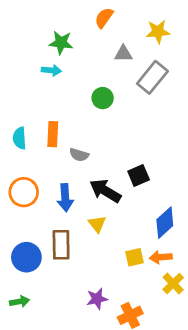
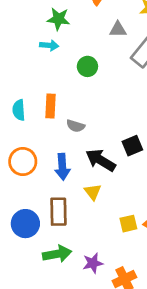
green circle: (103, 98) -> (87, 66), moved
green arrow: (20, 301) -> (57, 254), moved, size x1.5

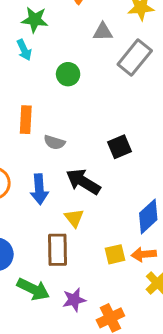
cyan arrow: (49, 45) -> (24, 50), turned 60
black square: (132, 146) -> (120, 147), moved
brown rectangle: (58, 212) -> (57, 250), moved
green arrow: (57, 254) -> (33, 289), turned 36

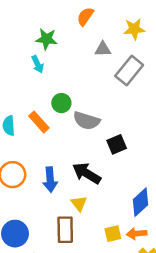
green circle: (68, 74) -> (61, 103), moved
orange rectangle: (26, 120) -> (39, 122), turned -45
gray semicircle: (54, 142) -> (87, 121), moved, size x1.5

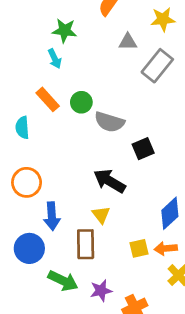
orange rectangle: (39, 122) -> (48, 99), moved
blue arrow: (50, 180) -> (52, 216), moved

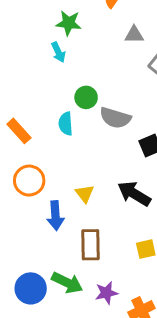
orange rectangle: (48, 99) -> (19, 131), moved
cyan semicircle: (22, 128) -> (66, 124), moved
black arrow: (109, 181) -> (134, 194), moved
yellow triangle: (101, 215) -> (85, 194), moved
blue circle: (29, 248) -> (31, 288), moved

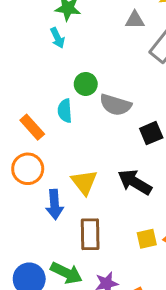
orange rectangle: (19, 131) -> (32, 127), moved
yellow triangle: (85, 194) -> (84, 182), size x1.4

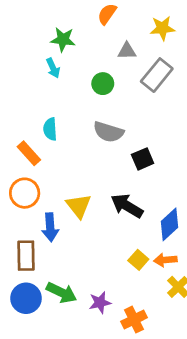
green circle: (86, 84) -> (103, 84), moved
cyan semicircle: (65, 111) -> (50, 129), moved
brown rectangle: (90, 234) -> (26, 256), moved
yellow square: (147, 239) -> (138, 260), turned -36

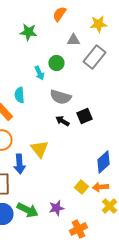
cyan arrow: (53, 68) -> (39, 73), moved
black arrow: (127, 206) -> (62, 121), moved, size x0.6
purple star: (100, 303) -> (56, 208), moved

